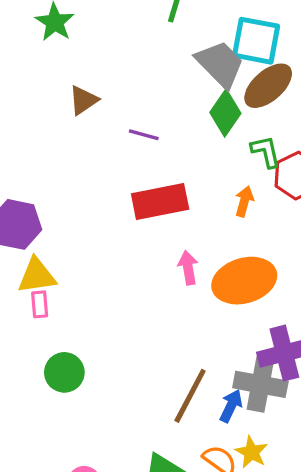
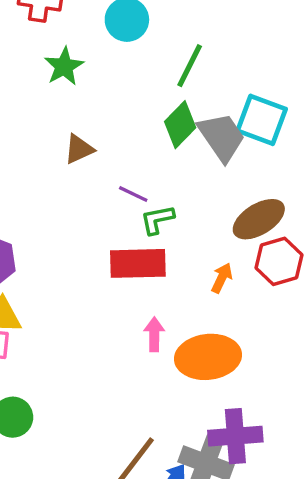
brown ellipse: (268, 86) -> (259, 219), moved
green diamond: (225, 113) -> (180, 125), moved
green L-shape: (266, 152) -> (157, 220), moved, turned -99

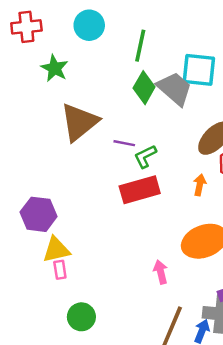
brown triangle: (79, 149) -> (79, 122), size x1.8
pink arrow: (154, 334) -> (161, 272), moved

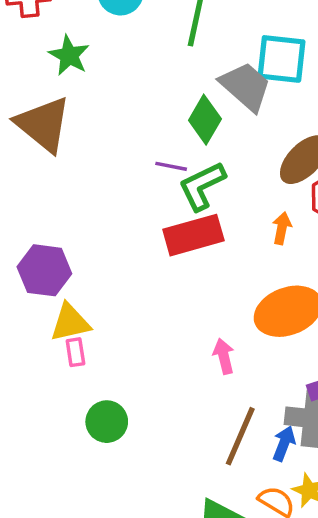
green diamond: (144, 88) -> (205, 120), moved
brown triangle: (79, 122) -> (43, 124), moved, turned -42
green L-shape: (145, 156) -> (202, 186), size x1.4

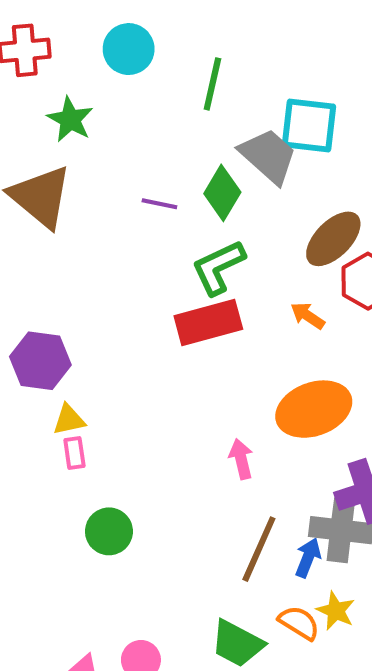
purple line: (171, 166) -> (159, 204), moved
orange arrow: (282, 228) -> (308, 316), turned -68
yellow triangle: (70, 323) -> (69, 420), size x0.7

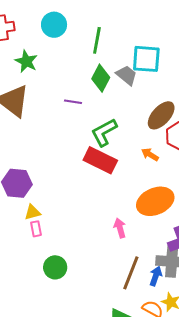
gray trapezoid: (268, 156) -> (127, 75), size x0.7
green diamond: (222, 193) -> (101, 78), moved
red rectangle: (208, 322) -> (100, 160), turned 44

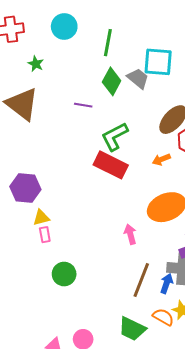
green star: (26, 61) -> (36, 64), size x0.7
orange arrow: (150, 155) -> (161, 159), turned -54

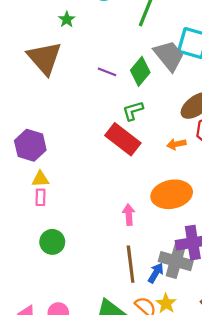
gray trapezoid: (138, 78) -> (169, 56), size x1.4
green diamond: (112, 81) -> (140, 71), moved
green L-shape: (115, 137) -> (133, 111), size x0.7
brown line: (141, 280) -> (131, 264), turned -40

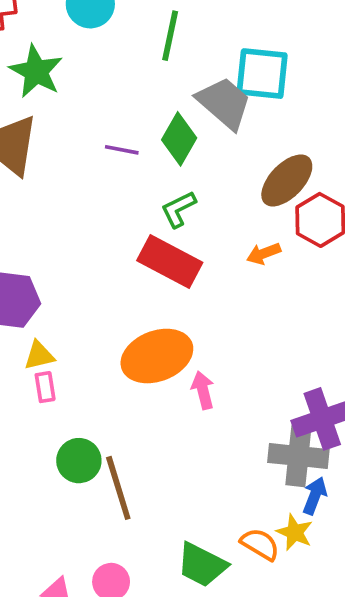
green star: (67, 19) -> (36, 71), size x1.8
orange ellipse: (172, 194) -> (157, 356), moved
brown line: (131, 264) -> (118, 488), moved
blue arrow: (156, 273) -> (315, 496), moved

